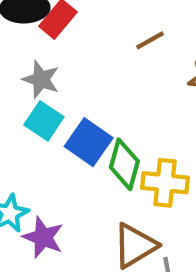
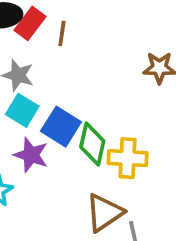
brown line: (150, 40) -> (62, 34), moved, turned -50
purple star: (43, 237) -> (31, 155), moved

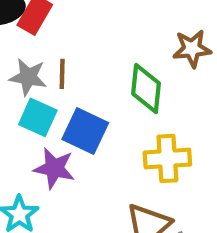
brown line: (62, 34) -> (62, 74), moved
green diamond: (92, 144) -> (146, 89), moved

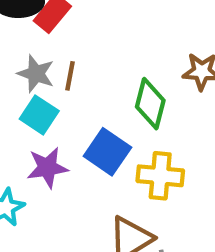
blue square: (85, 131) -> (107, 152), moved
purple star: (54, 168) -> (47, 168), turned -30

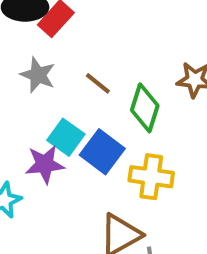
brown line: (70, 76) -> (98, 83), moved, turned -64
cyan square: (39, 115) -> (66, 137), moved

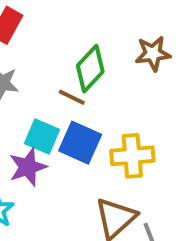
brown line: (98, 83) -> (72, 97), moved
green diamond: (145, 108) -> (90, 69), moved, turned 39

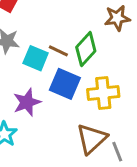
green diamond: (90, 69) -> (86, 49), moved
cyan square: (42, 137) -> (36, 58), moved

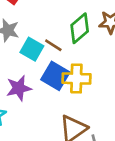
green diamond: (86, 49) -> (80, 28), moved
yellow cross: (103, 93) -> (76, 79), moved

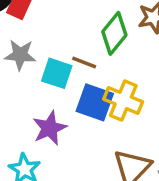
yellow cross: (76, 79) -> (123, 100), turned 32

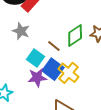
cyan square: (57, 73) -> (36, 58), moved
purple star: (50, 128) -> (37, 78), moved

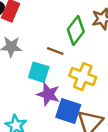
blue square: (53, 69) -> (68, 111), moved
purple star: (37, 78) -> (48, 94), turned -30

